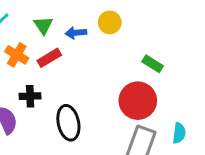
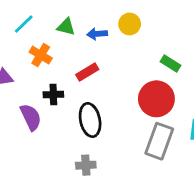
green triangle: (43, 25) -> (66, 27), turned -42
red rectangle: (49, 58) -> (87, 72), moved

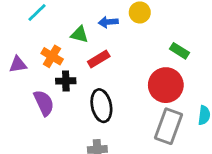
green triangle: (66, 27) -> (79, 34), moved
orange cross: (41, 55) -> (52, 56), moved

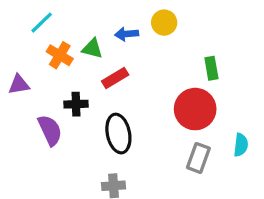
green rectangle: (179, 51) -> (211, 68), turned 48
orange cross: (52, 56) -> (60, 55), moved
gray rectangle: (169, 126) -> (198, 158), size x0.7

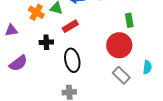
purple semicircle: (50, 130) -> (18, 63), moved, turned 78
gray rectangle: (198, 158) -> (121, 75), turned -66

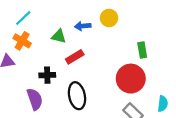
orange cross: (36, 12) -> (22, 41), moved
purple semicircle: (18, 63) -> (35, 99), moved, turned -72

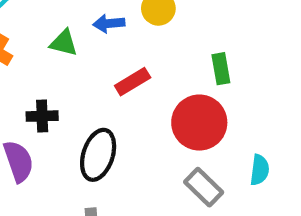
red rectangle: (75, 57) -> (133, 82), moved
black ellipse: (77, 96) -> (98, 155), turned 30

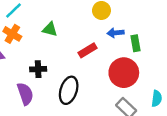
blue arrow: (109, 23) -> (116, 33), moved

